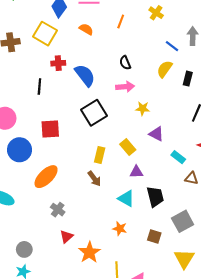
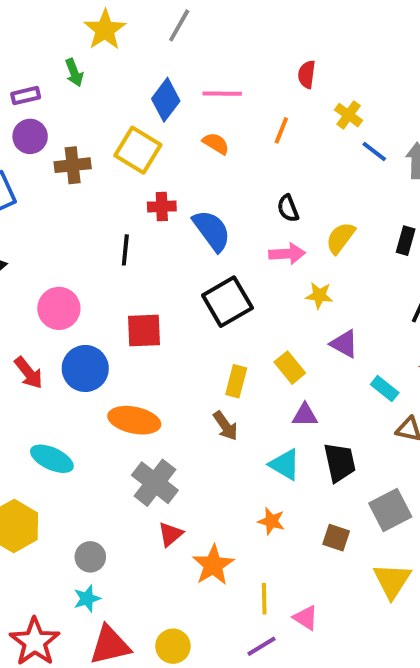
blue line: (172, 46) -> (374, 152), moved
yellow semicircle: (165, 69) -> (340, 238), moved
orange ellipse: (46, 177) -> (134, 420), turned 55
gray cross: (58, 210) -> (155, 483), size x1.6

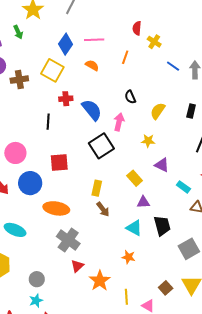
yellow cross: (349, 115) -> (154, 42), moved
pink arrow: (287, 254) -> (119, 122), moved, turned -72
yellow rectangle: (236, 381) -> (97, 188), moved
brown square: (336, 538) -> (166, 288), moved, turned 32

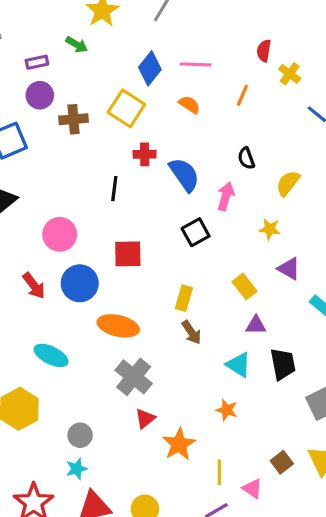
green arrow: (18, 32) -> (77, 45), turned -40
black square: (101, 146) -> (196, 232), size x0.7

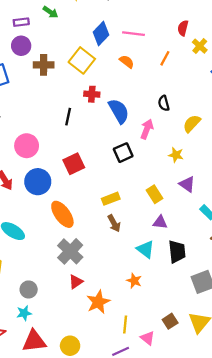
red square: (128, 254) -> (74, 164), turned -30
yellow rectangle: (184, 298) -> (111, 199), turned 48
orange ellipse: (118, 326) -> (62, 214), turned 36

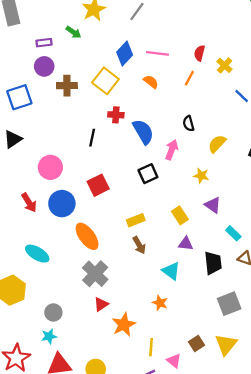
red semicircle: (183, 28) -> (199, 53), moved
black trapezoid: (177, 252) -> (213, 263), moved

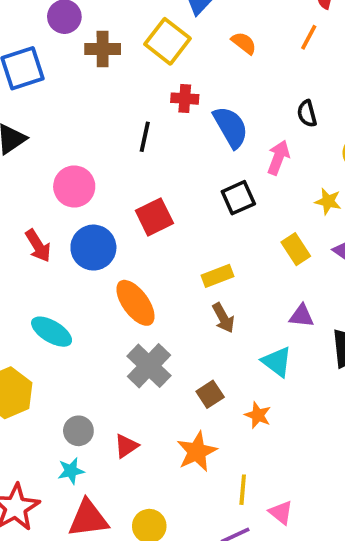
yellow rectangle: (180, 215) -> (296, 249), moved
red triangle: (101, 304) -> (126, 446), moved
brown square: (196, 344) -> (210, 394), moved

